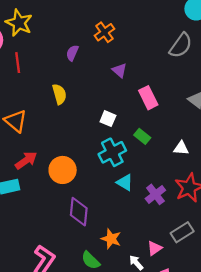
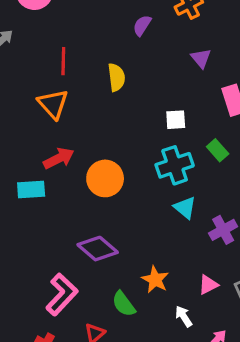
red line: (18, 63) -> (63, 61), moved
white square: (108, 119) -> (176, 120), turned -35
purple diamond: (79, 212) -> (98, 249), moved, turned -64
pink triangle: (155, 248) -> (208, 285), moved

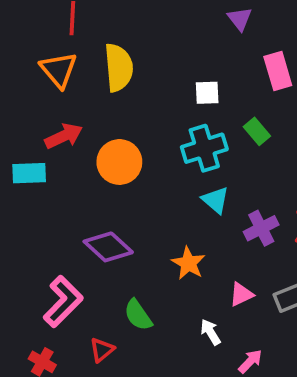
yellow semicircle: (116, 77) -> (119, 68), moved, size x1.4
orange star: (155, 280) -> (188, 263), moved

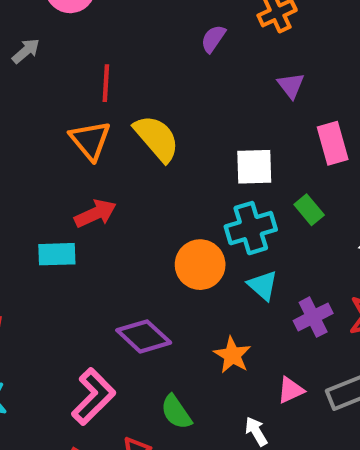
yellow semicircle: (119, 68) -> (157, 138), turned -36
white square: (207, 93) -> (254, 167), size x1.4
orange circle: (119, 162) -> (200, 265), moved

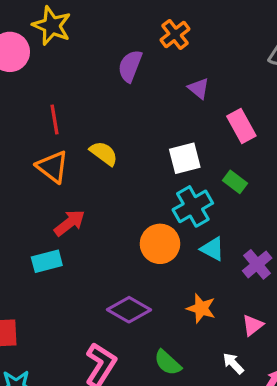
purple semicircle: (213, 39) -> (130, 66), size x1.4
yellow semicircle: (157, 138) -> (104, 153), size x0.7

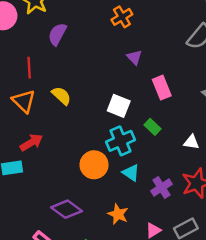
purple semicircle: (130, 66) -> (57, 34), moved
white square: (185, 158) -> (119, 106), turned 30

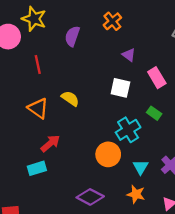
purple semicircle: (57, 34) -> (72, 36), moved
red line: (29, 68) -> (38, 64), moved
white square: (119, 106) -> (120, 88), moved
cyan triangle: (131, 173) -> (141, 167), moved, turned 35

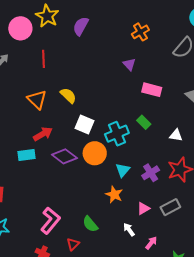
orange cross: (112, 21) -> (140, 32), moved
purple semicircle: (72, 36) -> (81, 26), moved
pink rectangle: (157, 78) -> (152, 90), turned -54
white square: (120, 88) -> (84, 125), moved
purple diamond: (90, 197) -> (64, 156), moved

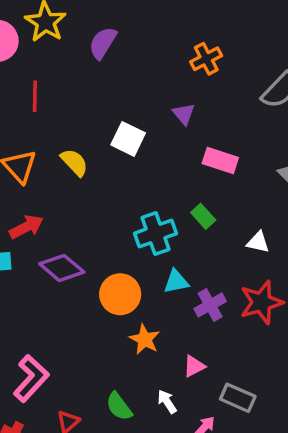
white square: (84, 125) -> (128, 139), moved
orange circle: (95, 153) -> (120, 294), moved
cyan triangle: (123, 170) -> (176, 282), moved, turned 35
gray rectangle: (170, 207) -> (238, 398), moved, turned 48
green semicircle: (90, 224) -> (119, 406), moved

